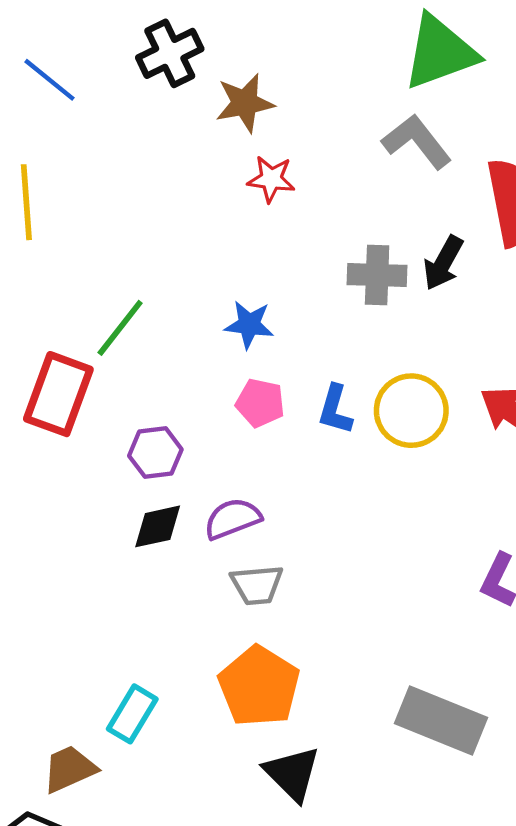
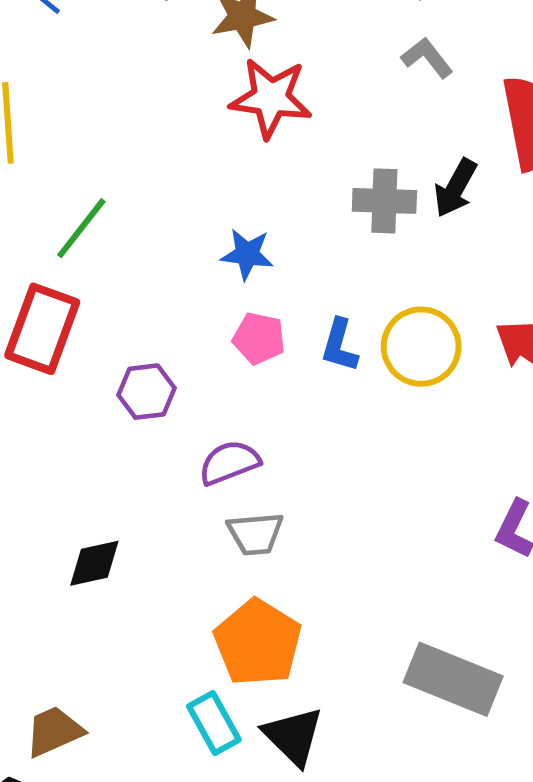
gray L-shape: (417, 142) -> (427, 58), size x0.7
red star: (271, 179) -> (271, 98), size x1.6
green line: (120, 328) -> (81, 228), moved
black diamond: (158, 526) -> (94, 563), moved
cyan rectangle: (132, 714) -> (214, 723), moved, turned -60

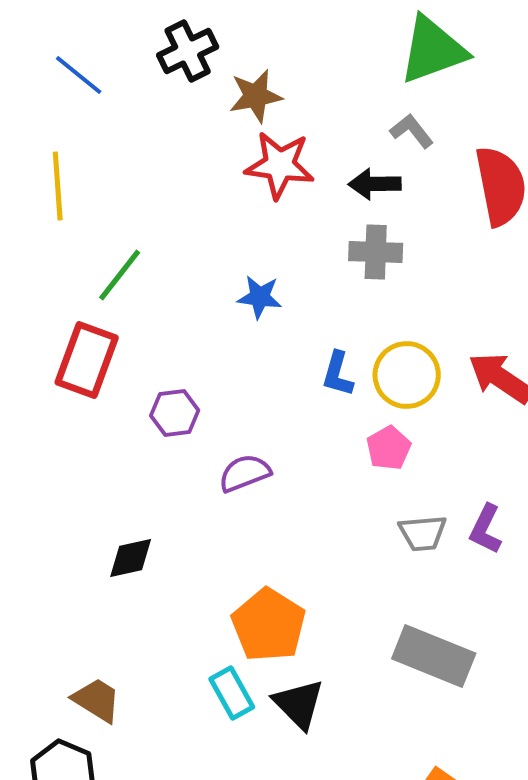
black arrow: (455, 188) -> (375, 184), moved, turned 60
pink pentagon: (259, 338) -> (389, 448), moved, turned 30
gray trapezoid: (255, 534) -> (423, 533), moved
brown trapezoid: (54, 731) -> (97, 700), turned 56

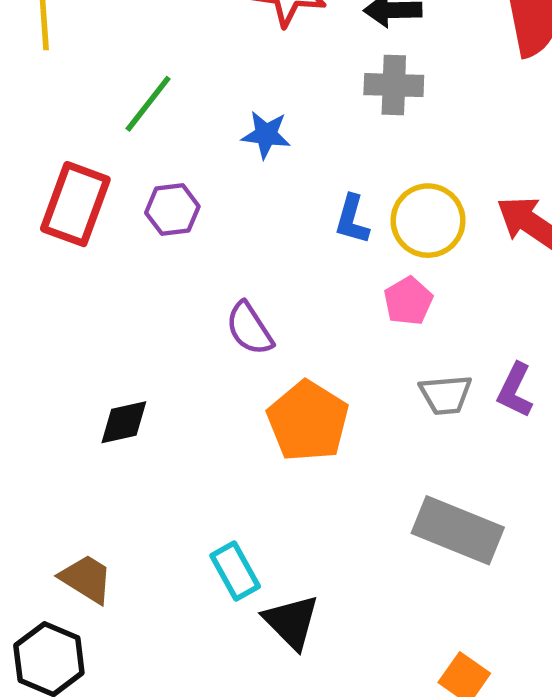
green line: (120, 275) -> (148, 104), moved
purple hexagon: (175, 413) -> (172, 210), moved
purple semicircle: (245, 473) -> (249, 329), turned -102
orange pentagon: (269, 625) -> (308, 421), moved
black triangle: (299, 704) -> (291, 622), moved

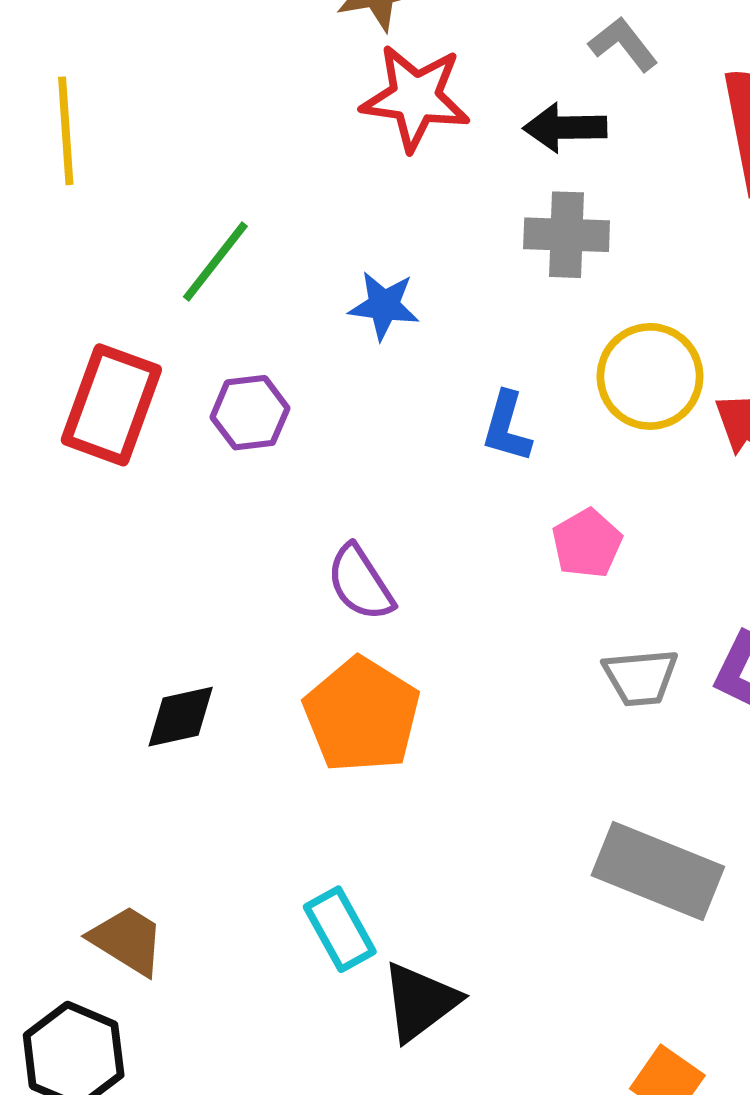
yellow circle: (428, 221) -> (650, 376), moved
orange pentagon: (308, 421) -> (362, 715), moved
black triangle: (291, 622) -> (420, 1002), turned 38

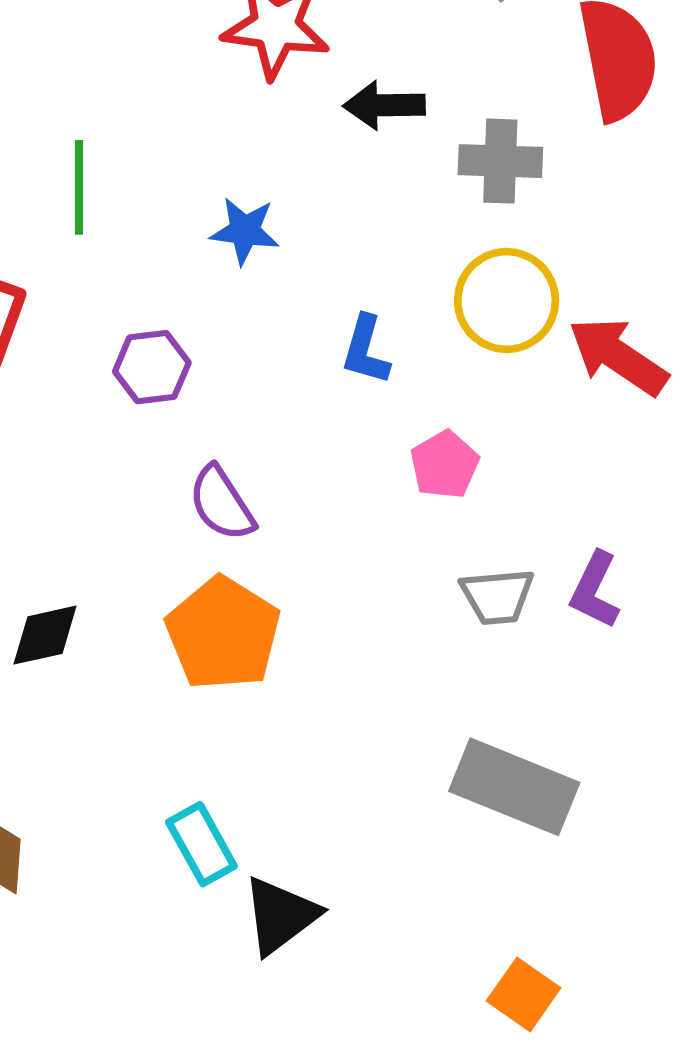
black arrow: (565, 128) -> (384, 105), moved
gray cross: (567, 235) -> (500, 161), moved
green line: (215, 262) -> (79, 187), turned -38
purple hexagon: (250, 413) -> (152, 367), moved

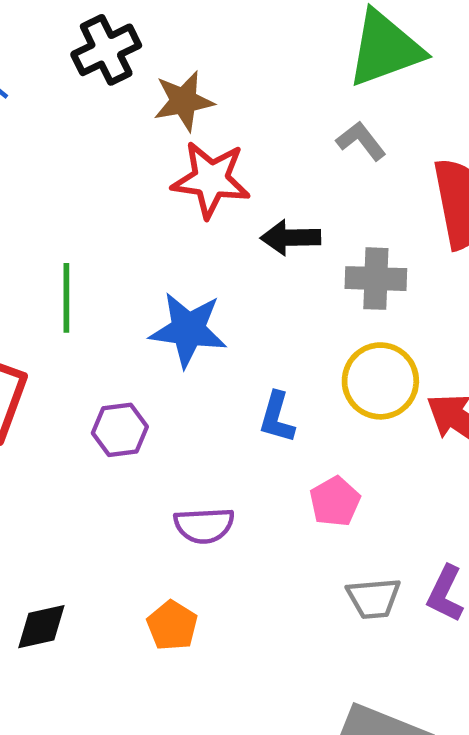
blue star: (245, 231) -> (188, 330), size x1.5
purple semicircle: (222, 503) -> (204, 525), moved, turned -60
orange pentagon: (223, 634) -> (172, 626), size x0.6

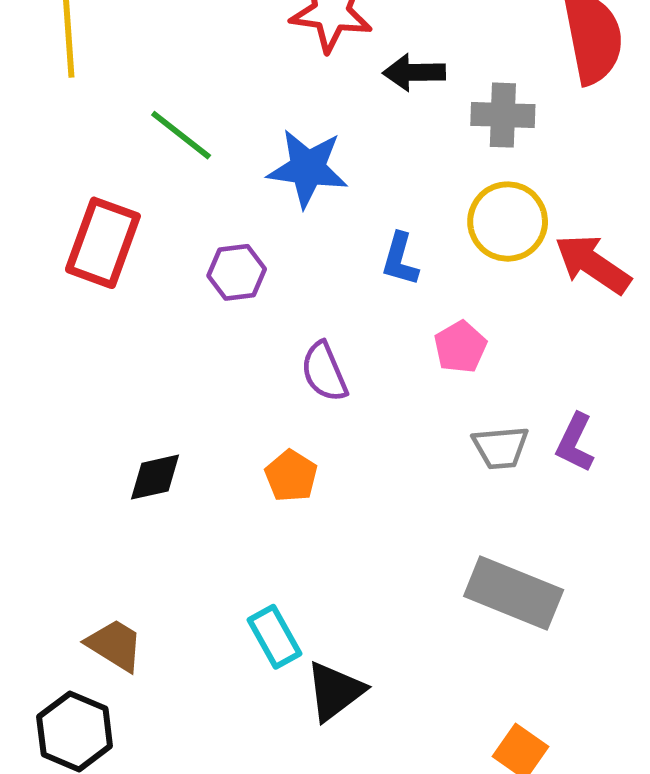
green line: (66, 298) -> (181, 135), turned -52
purple semicircle: (204, 525) -> (324, 372), turned 70

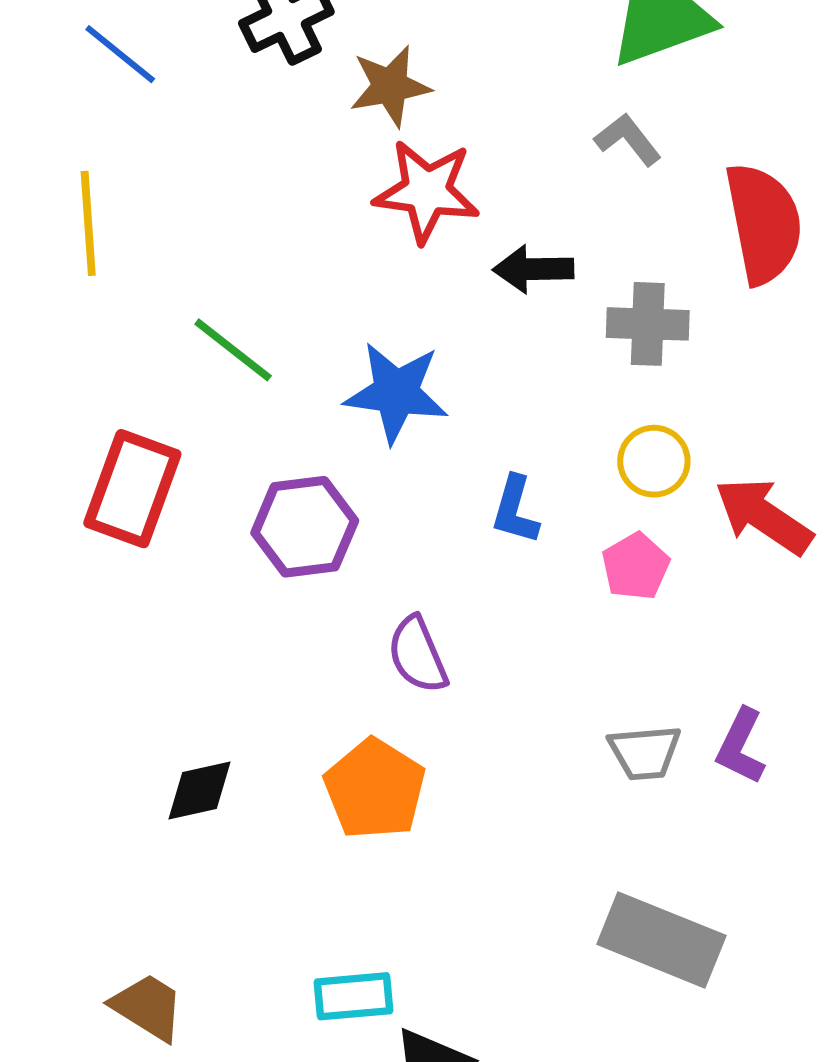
yellow circle: (508, 222) -> (654, 461), size x0.7
purple hexagon: (237, 272) -> (305, 527), size x1.4
pink pentagon: (460, 347) -> (636, 566), moved
orange pentagon: (291, 476) -> (375, 789), size x1.5
cyan rectangle: (275, 637) -> (353, 996), turned -66

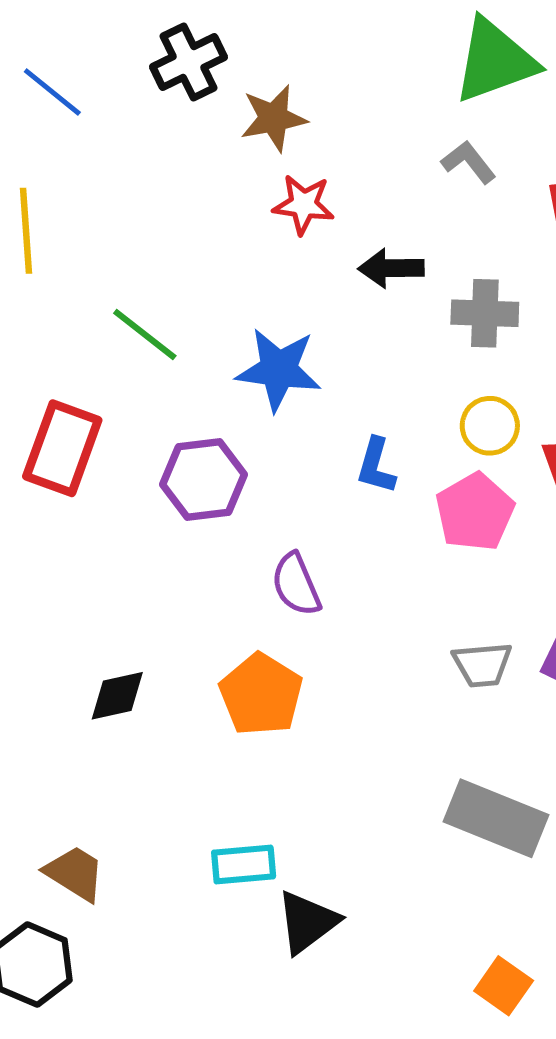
red star: (427, 191) -> (304, 204), size x0.7
pink pentagon: (636, 566) -> (475, 512), size x1.4

